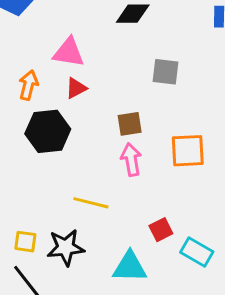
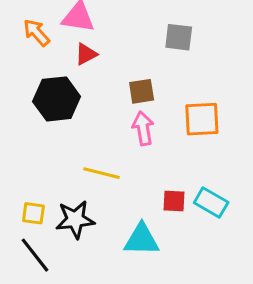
orange arrow: (28, 85) -> (36, 33), moved, turned -56
red square: (161, 230) -> (174, 201), turned 30
cyan rectangle: (197, 252) -> (211, 203), moved

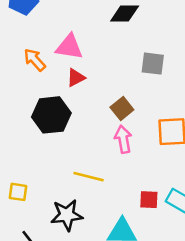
brown square: (142, 91) -> (122, 108), turned -30
yellow square: (33, 213) -> (18, 192), moved

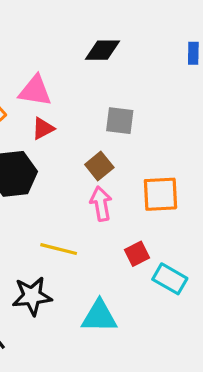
gray square: (153, 64) -> (120, 121), moved
red square: (149, 200) -> (137, 254), moved, turned -30

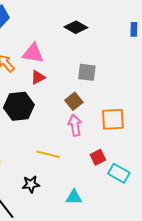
black diamond: (102, 50) -> (76, 27), turned 30
black star: (32, 296) -> (31, 184), size x0.7
cyan triangle: (99, 316) -> (74, 197), size x0.7

